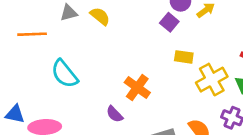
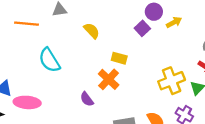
yellow semicircle: (100, 16) -> (92, 31), moved
yellow rectangle: (184, 57) -> (119, 58), moved

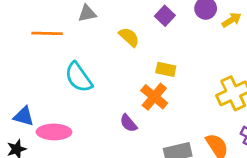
purple square: (142, 28) -> (165, 16), moved

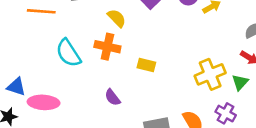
yellow rectangle: (166, 69) -> (146, 65), moved
orange cross: (154, 97) -> (107, 47), moved, turned -30

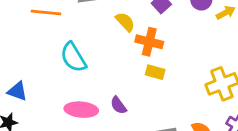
orange cross: (107, 47) -> (149, 42), moved
pink ellipse: (44, 102) -> (81, 110), moved

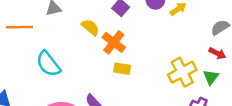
orange cross: (149, 42) -> (114, 42), turned 30

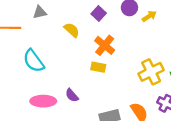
orange cross: (114, 42) -> (105, 45), moved

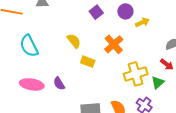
yellow semicircle: (72, 30) -> (74, 41), moved
orange cross: (105, 45) -> (114, 44), moved

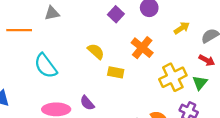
yellow arrow: (142, 22) -> (182, 28), moved

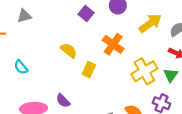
yellow arrow: (182, 28) -> (150, 23), size x1.5
cyan semicircle: (46, 66) -> (21, 67), size x0.6
yellow rectangle: (116, 72) -> (89, 70), turned -72

